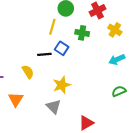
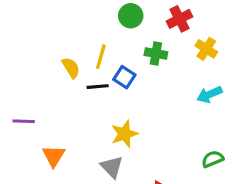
yellow line: (52, 27) -> (101, 57), moved
yellow semicircle: (28, 72) -> (71, 68), moved
green semicircle: (119, 91) -> (213, 159), moved

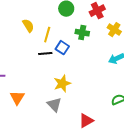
yellow semicircle: (71, 68) -> (28, 26), moved

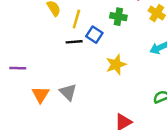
yellow star: (62, 84) -> (116, 65), moved
gray triangle: (54, 105) -> (68, 92), moved

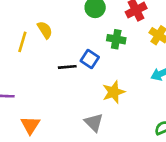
yellow line: (76, 19) -> (22, 42), moved
gray triangle: (68, 92) -> (94, 122), moved

